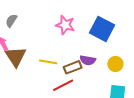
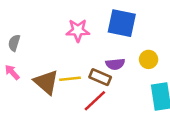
brown triangle: (16, 57) -> (46, 82), moved
brown rectangle: (73, 67) -> (100, 77), turned 60

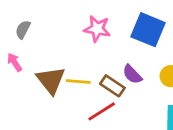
purple semicircle: (115, 64) -> (132, 74), turned 42

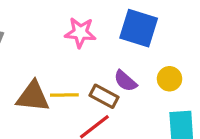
brown triangle: (51, 80) -> (33, 97), turned -40

